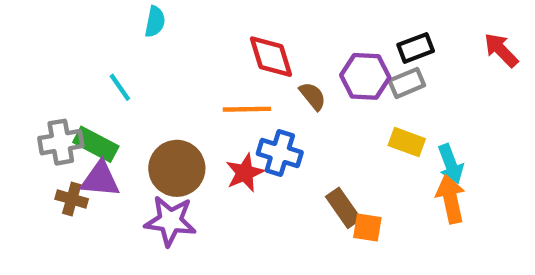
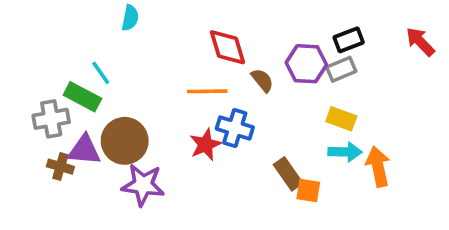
green rectangle: (96, 144) -> (82, 97), moved
cyan arrow: (451, 164) -> (345, 152), moved, turned -68
brown circle: (177, 168) -> (125, 141), moved

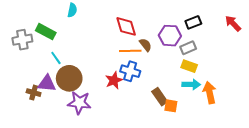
gray rectangle: (341, 69) -> (188, 48), moved
cyan line: (101, 73) -> (56, 58), moved
orange line: (207, 91) -> (130, 51), moved
green rectangle: (82, 97) -> (46, 32), moved
gray cross: (51, 119) -> (22, 40), moved

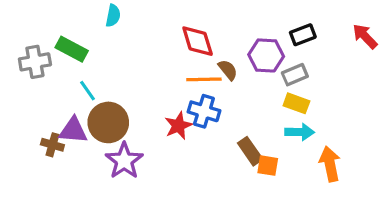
orange arrow: (210, 93) -> (330, 164), moved
purple star: (79, 103) -> (124, 161), turned 30

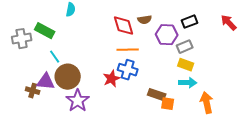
brown semicircle: (228, 70) -> (145, 20), moved, turned 120
brown rectangle: (250, 151) -> (157, 95), turned -36

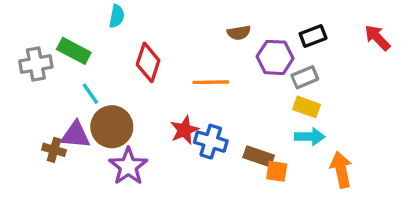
red diamond: (124, 26) -> (148, 62), moved, turned 35
blue cross: (128, 70) -> (211, 142), moved

